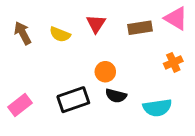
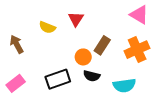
brown rectangle: (140, 28) -> (102, 45), moved, turned -48
brown arrow: (23, 33) -> (17, 44), moved
orange cross: (173, 62) -> (137, 50), size x1.6

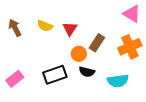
red triangle: (76, 19) -> (70, 29), moved
brown arrow: (17, 44) -> (15, 28), moved

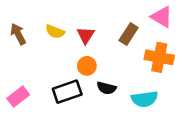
brown rectangle: (97, 43) -> (129, 34), moved
orange cross: (130, 47) -> (159, 57), turned 35
orange circle: (79, 54) -> (87, 66), moved

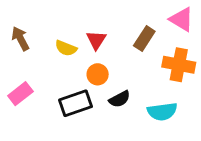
yellow semicircle: (55, 32) -> (66, 48), moved
black semicircle: (106, 88) -> (120, 99), turned -42
pink rectangle: (18, 97) -> (20, 94), moved

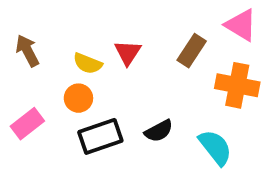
orange circle: (98, 74) -> (78, 98), moved
cyan semicircle: (162, 112) -> (215, 147), turned -120

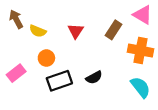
brown arrow: (27, 51) -> (16, 19), moved
yellow semicircle: (88, 63) -> (38, 31), moved
cyan semicircle: (215, 147) -> (140, 87), moved

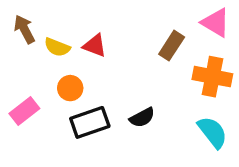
red triangle: (76, 31) -> (95, 46), moved, turned -42

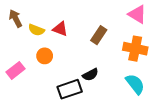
brown rectangle: (172, 46) -> (99, 35), moved
black rectangle: (90, 122) -> (70, 89), moved

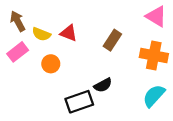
pink rectangle: (15, 70) -> (18, 52), moved
cyan semicircle: (135, 84) -> (154, 96), turned -100

